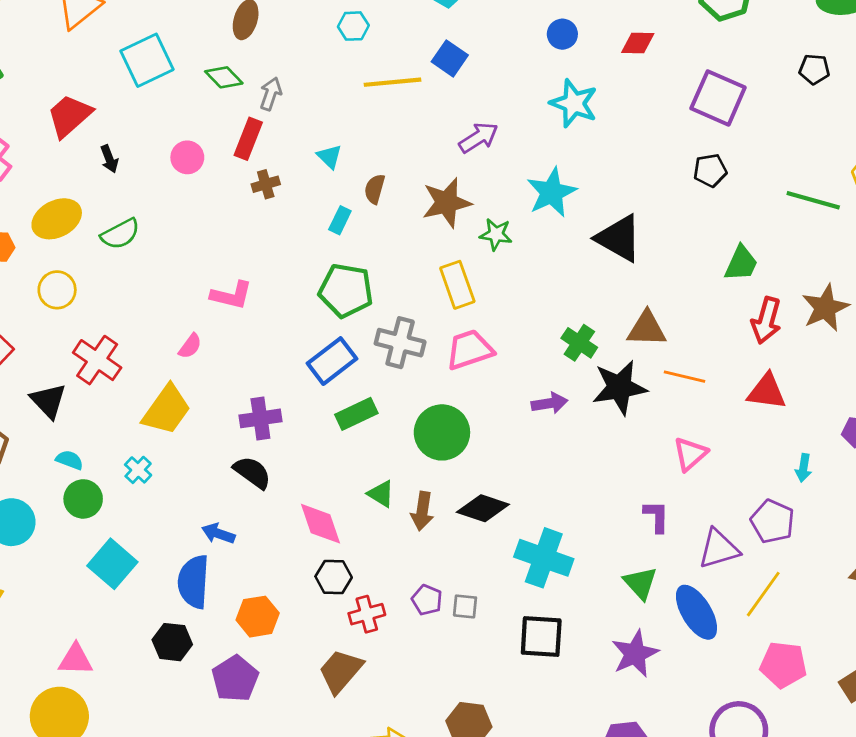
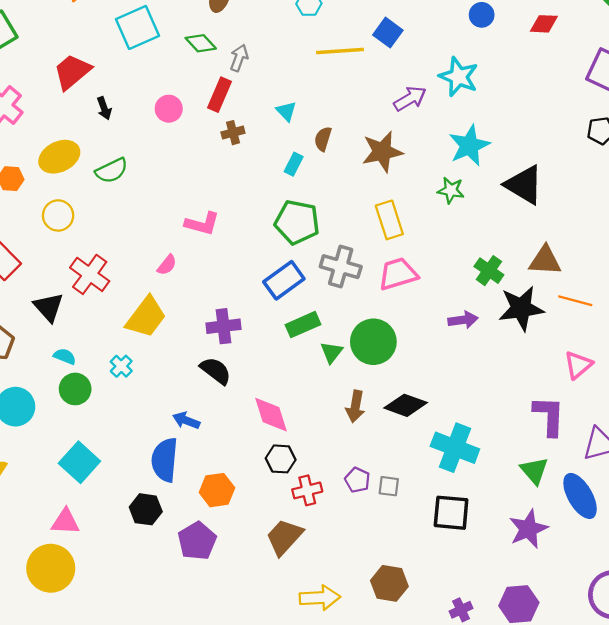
cyan star: (574, 103) -> (459, 77), moved
green star: (496, 234) -> (451, 190), moved
green triangle: (381, 494) -> (331, 352), moved, turned 35
purple L-shape: (656, 516) -> (549, 416), size x1.5
cyan square: (112, 564) -> (79, 462), moved

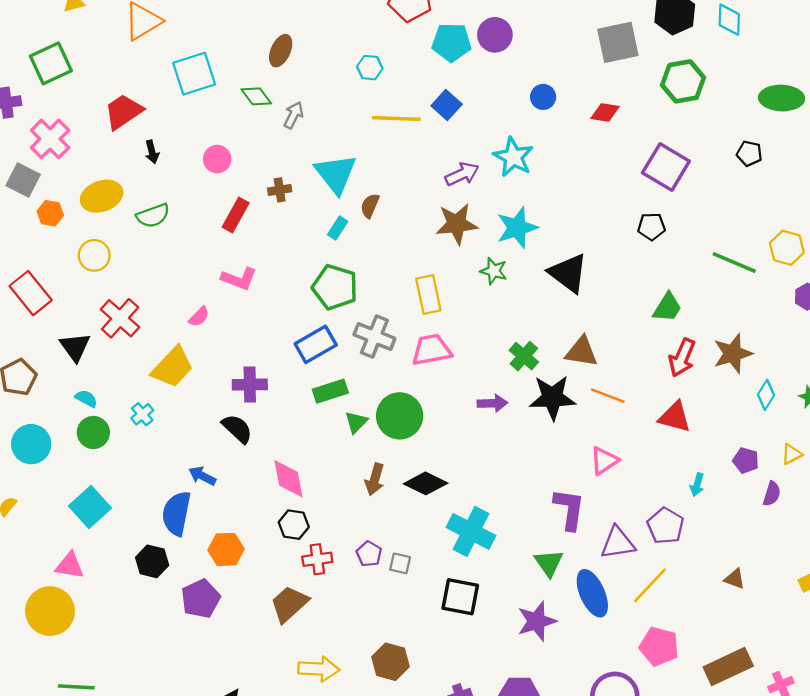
red rectangle: (220, 95) -> (236, 215), moved
cyan triangle: (286, 111) -> (336, 174), size x2.0
brown star: (382, 152) -> (457, 224), moved

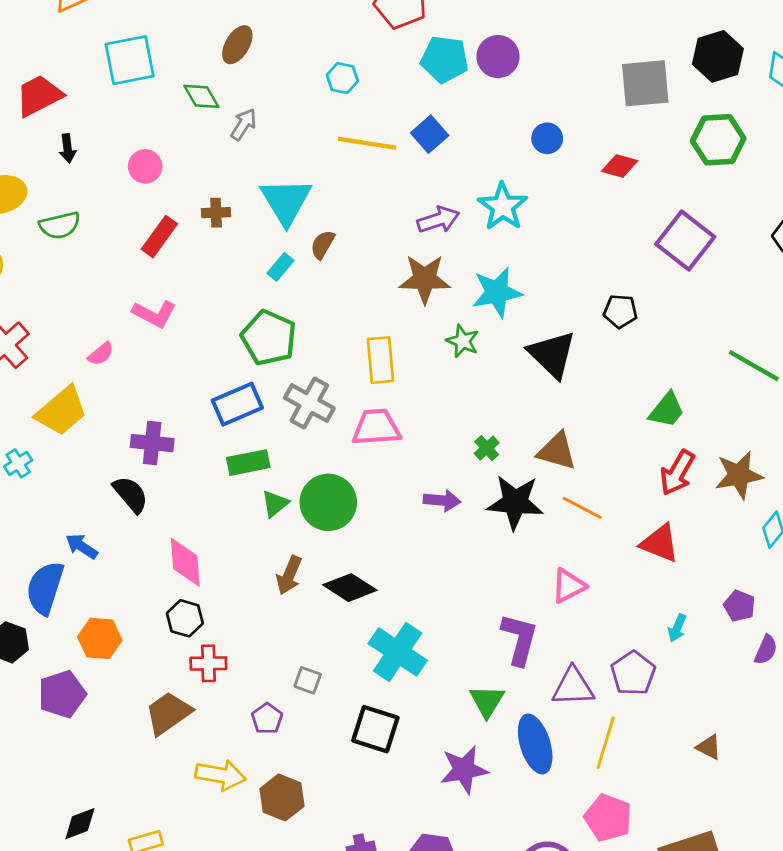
black pentagon: (652, 227) -> (620, 311), moved
green cross: (524, 356) -> (487, 448), size x0.7
purple pentagon: (369, 554) -> (267, 719), moved
yellow line: (650, 585) -> (606, 743), turned -33
yellow arrow: (319, 669) -> (221, 775), moved

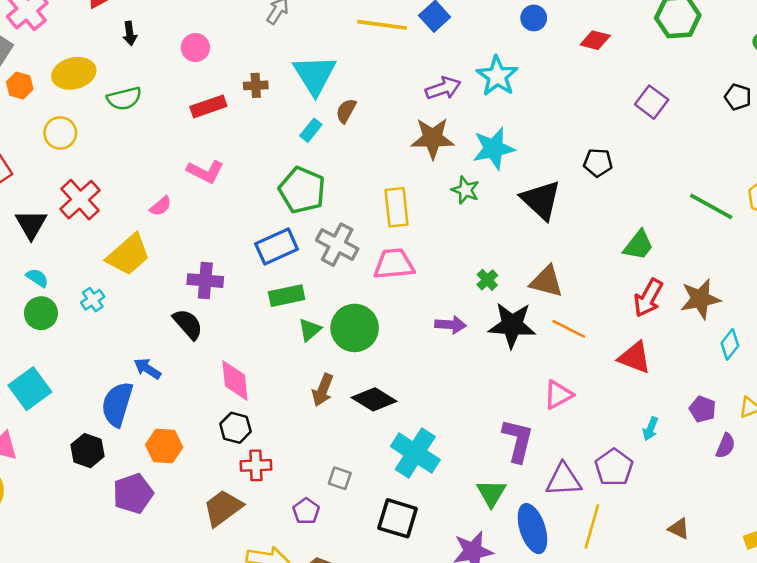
red rectangle: (159, 237) -> (208, 106), turned 36
purple square: (685, 241) -> (652, 102), size x0.7

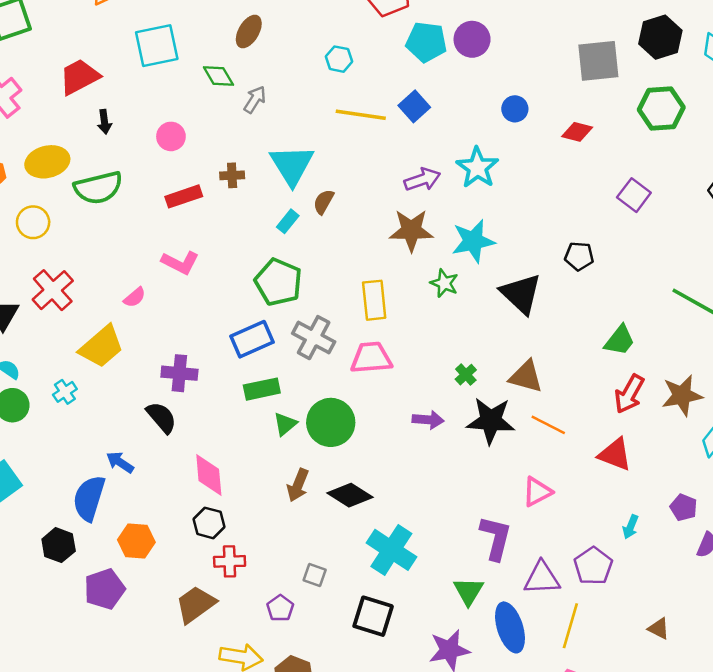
green semicircle: (124, 98) -> (98, 188), size x1.4

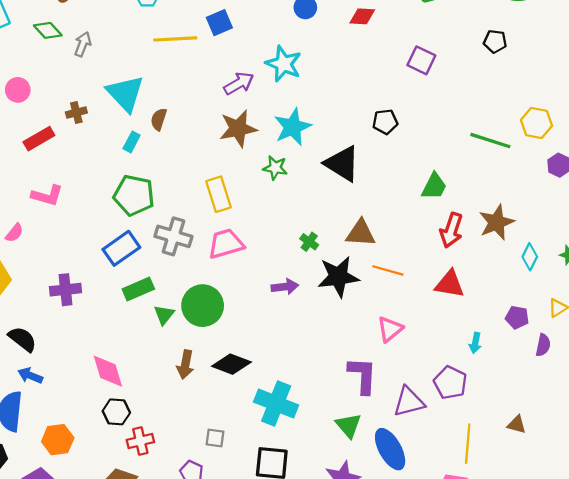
blue square: (414, 106) -> (219, 23), turned 30
black semicircle: (161, 417) -> (22, 339), moved
yellow line: (570, 626) -> (468, 444), moved

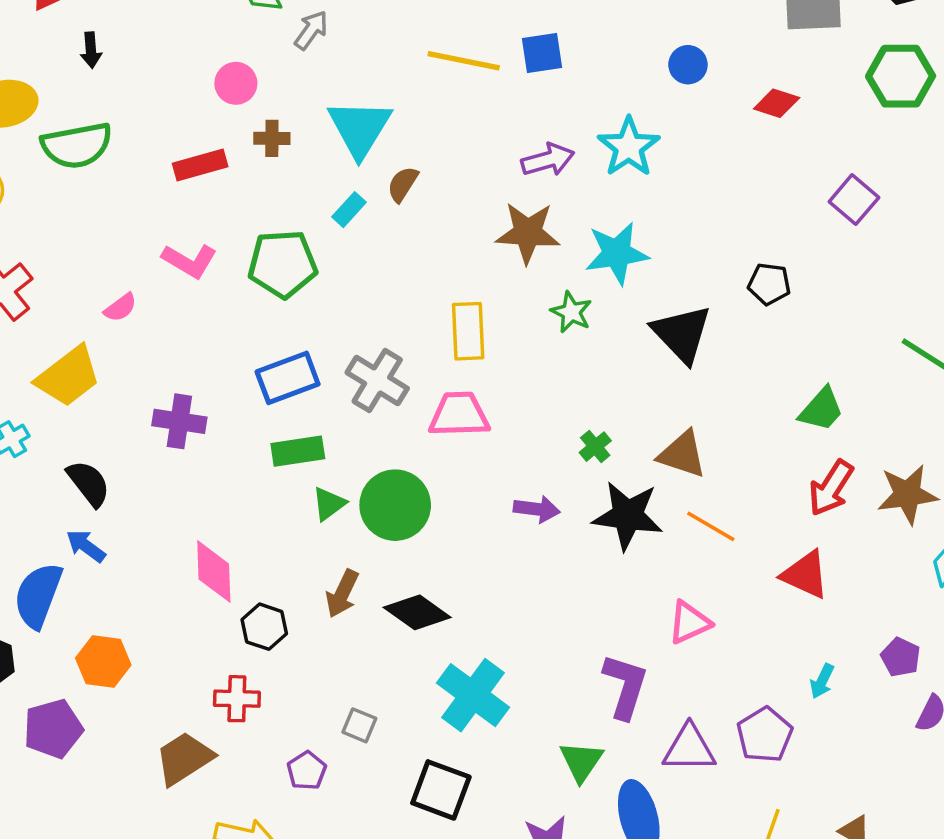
pink circle: (18, 90) -> (236, 83), moved
green pentagon: (134, 195) -> (283, 264), moved, turned -30
black hexagon: (116, 412) -> (264, 627), moved

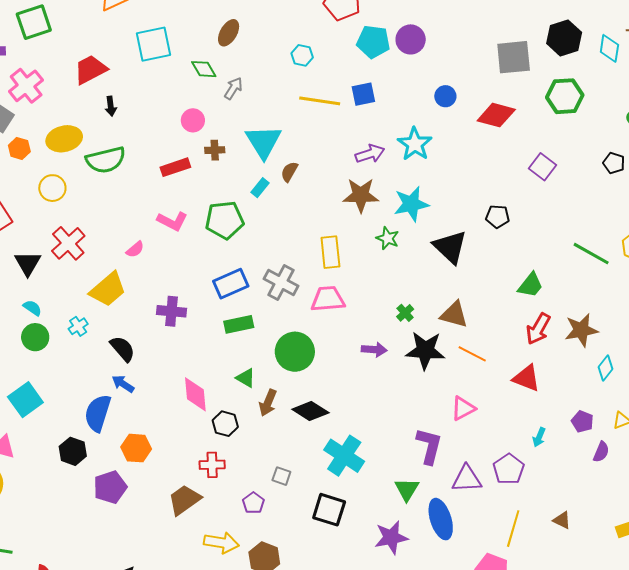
red diamond: (777, 103) -> (496, 115), size x1.5
green triangle: (329, 504) -> (246, 378), moved, turned -50

